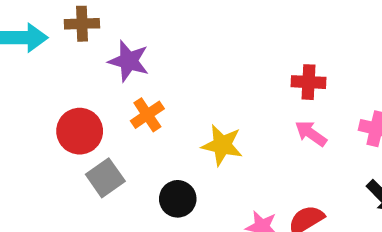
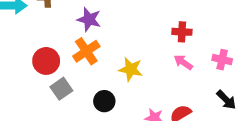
purple star: (129, 61) -> (89, 19), moved
orange cross: (147, 115) -> (86, 51), size x1.4

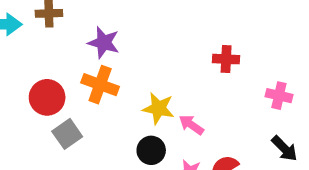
orange cross: (86, 51) -> (100, 85), turned -36
pink arrow: (183, 62) -> (191, 125), moved
black circle: (104, 101) -> (151, 150), moved

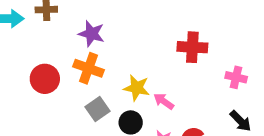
red cross: (226, 59) -> (192, 47), size x1.4
gray square: (67, 134) -> (98, 109), moved

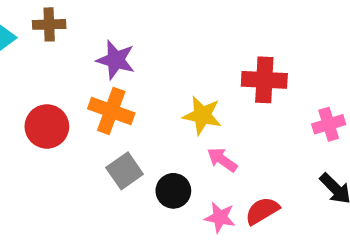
pink cross: (236, 77) -> (329, 124), turned -30
yellow star: (137, 88) -> (202, 115), moved

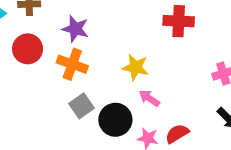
red cross: (264, 80) -> (179, 21), moved
red circle: (47, 126) -> (28, 49), moved
black circle: (173, 191) -> (115, 120), size x1.4

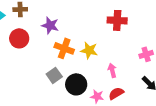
orange cross: (72, 64) -> (64, 48), moved
pink arrow: (149, 98) -> (112, 70), moved, turned 40

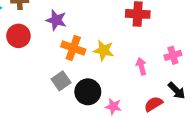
pink arrow: (112, 70) -> (141, 66), moved
red semicircle: (116, 93) -> (153, 104), moved

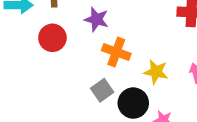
yellow star: (104, 50) -> (156, 72), moved

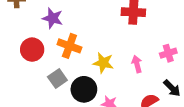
red circle: (52, 38) -> (32, 50), moved

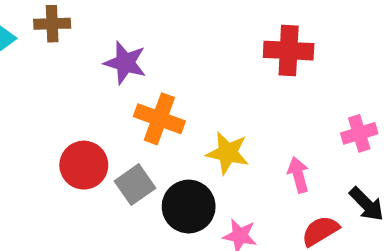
red circle: (32, 50) -> (84, 165), moved
pink arrow: (137, 64) -> (298, 175), moved

